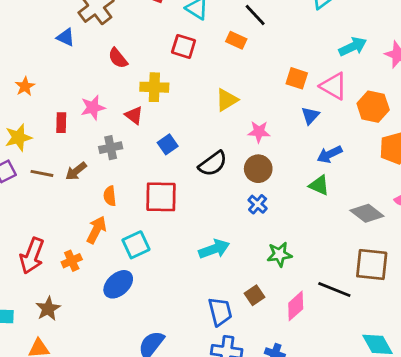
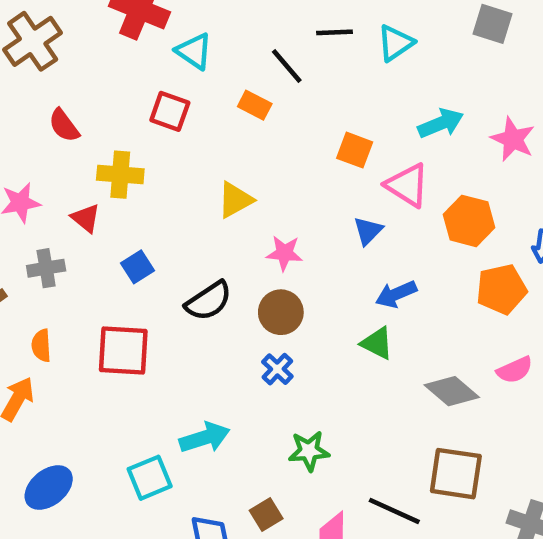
orange square: (297, 78) -> (355, 150), moved
cyan square: (136, 245) -> (150, 478), moved

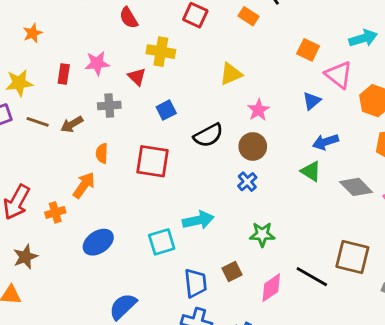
pink star: (284, 253) -> (258, 110), turned 30
gray diamond: (452, 391) -> (356, 187), moved

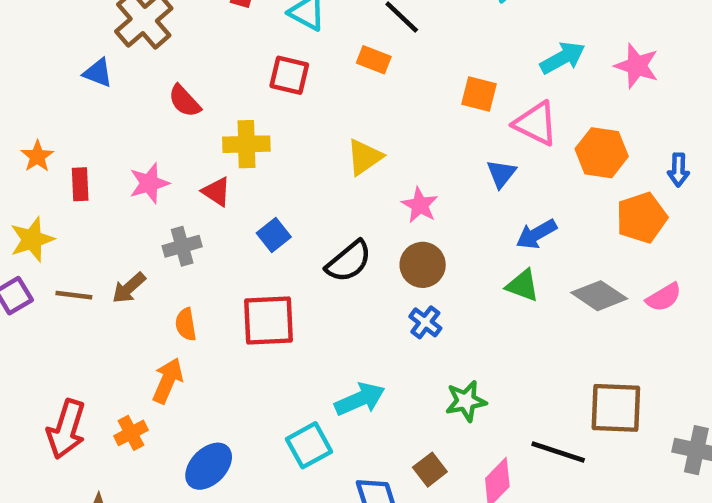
red rectangle: (64, 74) -> (80, 184), moved

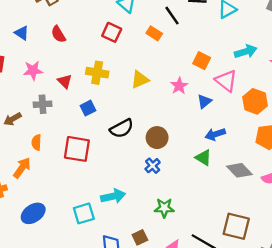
blue triangle: (98, 73) -> (22, 33), moved
yellow cross: (246, 144) -> (97, 73), moved
pink star: (420, 205) -> (179, 86), moved

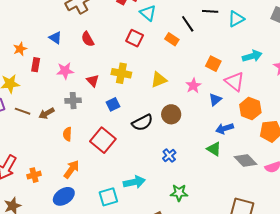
orange hexagon: (255, 101) -> (250, 109), moved
brown circle: (157, 138) -> (171, 114), moved
red square: (77, 149) -> (103, 140), turned 30
orange arrow: (22, 168) -> (71, 169), moved

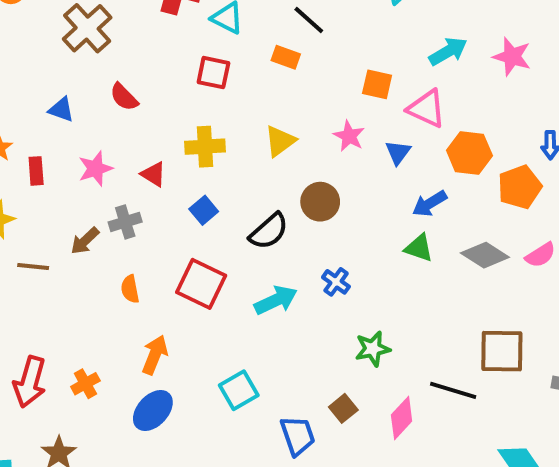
brown arrow: (47, 113) -> (85, 241), moved
cyan arrow: (134, 182) -> (276, 300), moved

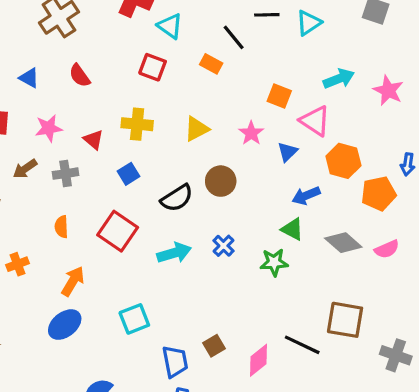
brown arrow: (85, 241) -> (25, 169), moved
green star: (373, 349) -> (274, 262), moved
orange cross: (85, 384) -> (18, 264), moved

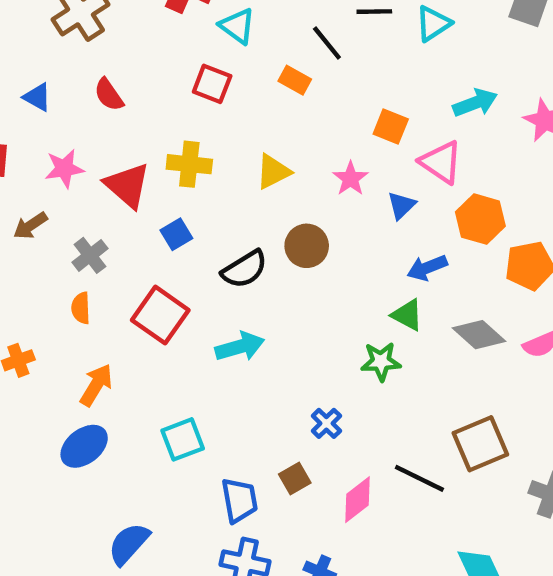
red triangle: (93, 140) -> (127, 185), size x1.6
gray cross: (66, 174) -> (90, 255), moved, turned -30
blue cross: (223, 246) -> (326, 423), moved
brown square: (345, 320) -> (480, 444), turned -33

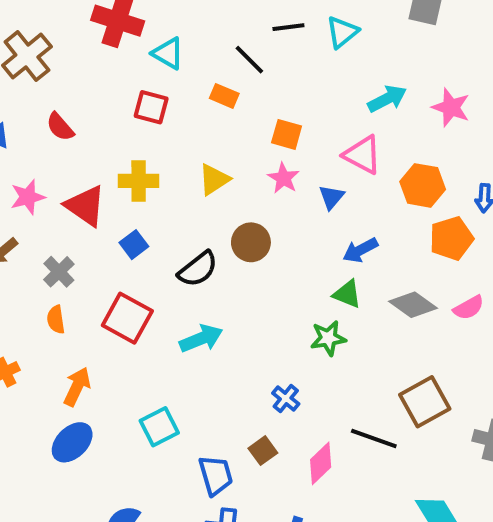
orange square: (391, 127) -> (287, 134), moved
orange hexagon: (480, 219) -> (423, 185), moved

